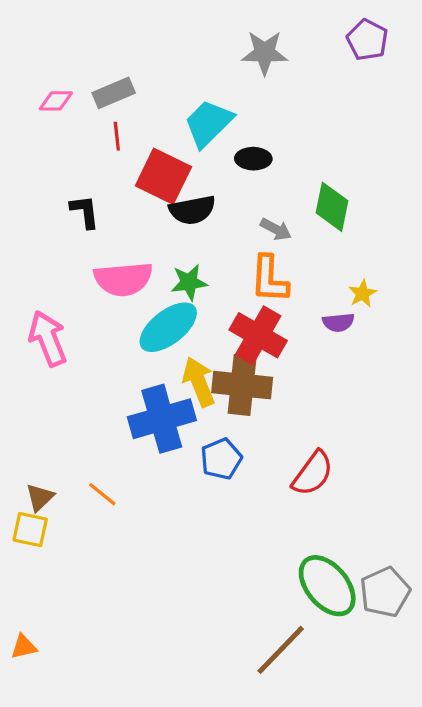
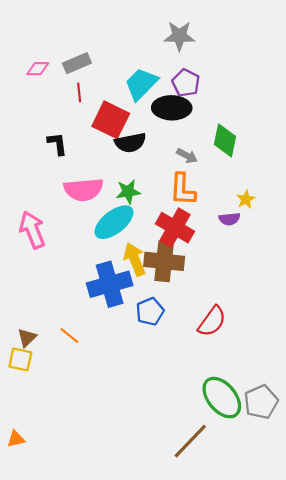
purple pentagon: (367, 40) -> (186, 83), moved
black ellipse: (253, 159) -> (172, 108), size x1.6

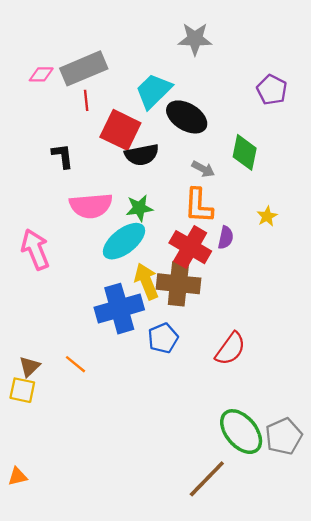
gray rectangle: (77, 63) -> (84, 68), size x1.5
purple pentagon: (186, 83) -> (272, 90), moved
black ellipse: (172, 108) -> (187, 117), turned 30
purple semicircle: (229, 219) -> (226, 238), moved, turned -72

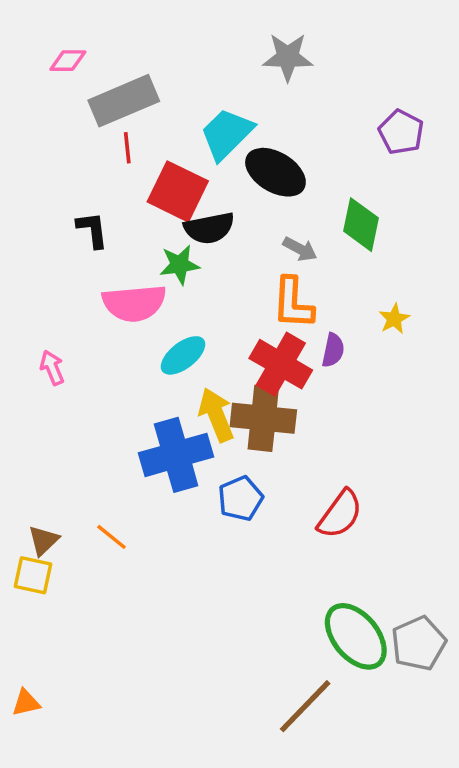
pink diamond: (41, 74) -> (68, 61), moved
green star: (139, 208) -> (180, 265), moved
cyan ellipse: (124, 241) -> (183, 355), size x0.7
pink arrow: (35, 249) -> (52, 368), size x0.6

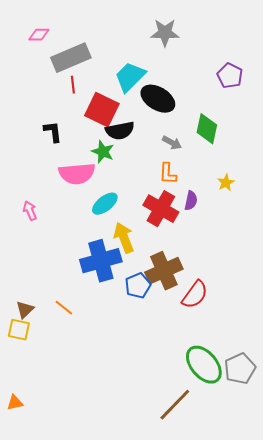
green star: (180, 265) -> (103, 152), turned 30
orange L-shape: (293, 303) -> (168, 174), size x0.7
brown cross: (263, 418) -> (164, 271), moved, turned -30

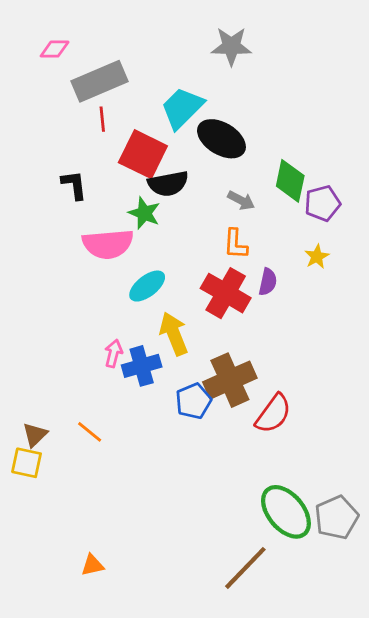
purple pentagon: (230, 76) -> (322, 203), moved, turned 30
pink arrow: (30, 211) -> (113, 353), moved, turned 36
blue cross: (101, 261) -> (142, 366), size x0.7
orange triangle: (15, 403) -> (92, 565), moved

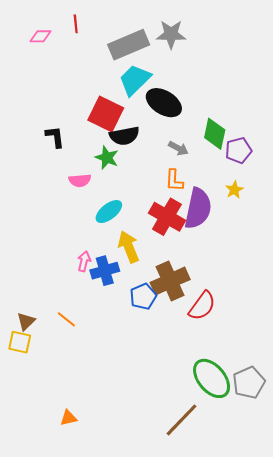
gray rectangle: (99, 81) -> (129, 45), moved
red line: (102, 119) -> (76, 24), moved
pink semicircle: (108, 244) -> (80, 180), size x0.6
purple semicircle: (268, 282) -> (198, 208), size x2.0

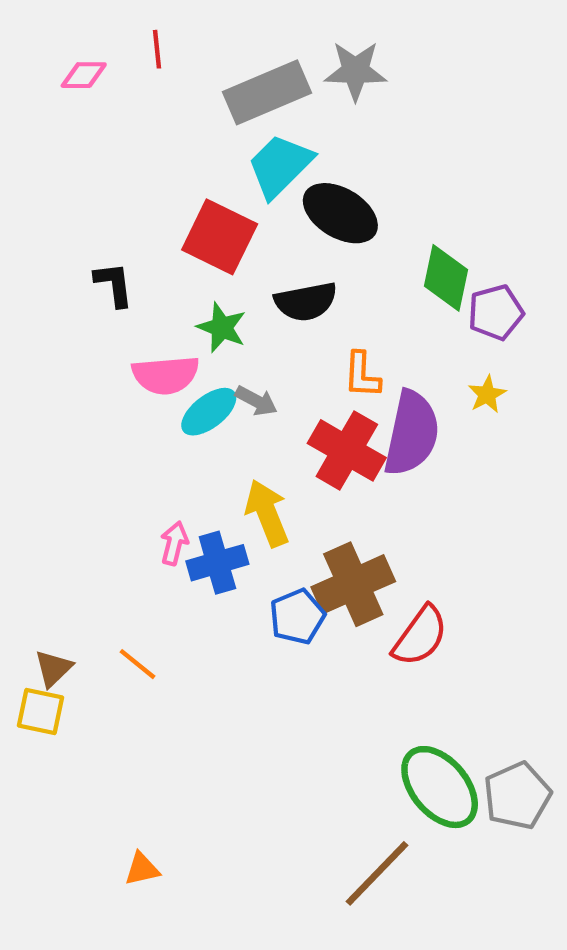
black semicircle: (124, 136) -> (306, 302), moved
gray arrow: (178, 148) -> (256, 401), moved
pink semicircle: (80, 180) -> (166, 375), size x1.4
cyan ellipse: (109, 212) -> (209, 412), moved

